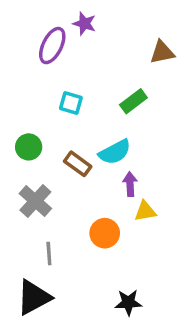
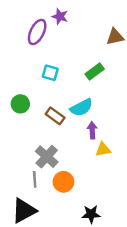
gray cross: (35, 201) -> (47, 157), moved
orange circle: (105, 233) -> (63, 182), moved

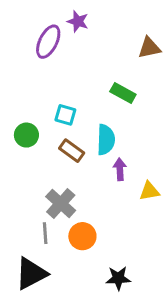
green rectangle: (95, 72) -> (123, 93), turned 66
cyan square: (50, 73) -> (65, 115), moved
cyan semicircle: (81, 107) -> (106, 140), turned -60
yellow triangle: (103, 149) -> (149, 191), moved

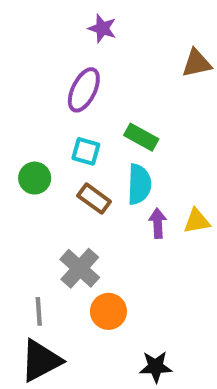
purple ellipse: (48, 42) -> (84, 90), moved
green rectangle: (123, 93) -> (141, 137), moved
yellow triangle: (149, 191) -> (197, 221), moved
gray line: (45, 233) -> (39, 311), moved

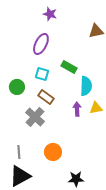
cyan semicircle: (139, 184) -> (86, 86), moved
gray cross: (80, 268) -> (35, 117), moved

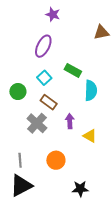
cyan square: (42, 74) -> (44, 78), turned 32
yellow triangle: (96, 108) -> (90, 136), moved, turned 40
purple arrow: (77, 109) -> (70, 121), moved

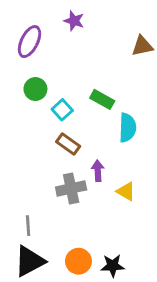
purple ellipse: (43, 46) -> (29, 42), moved
green circle: (18, 92) -> (35, 89), moved
gray cross: (37, 123) -> (71, 188), moved, turned 36
orange circle: (56, 160) -> (78, 261), moved

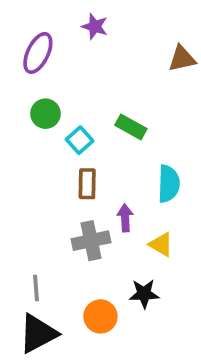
cyan semicircle: (127, 128) -> (169, 184), moved
brown rectangle: (68, 144) -> (87, 184), turned 55
orange circle: (78, 261) -> (100, 316), moved
black star: (113, 266) -> (144, 294), moved

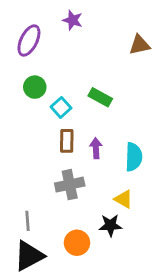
cyan semicircle: (169, 184) -> (134, 157), moved
purple arrow: (125, 218) -> (96, 148), moved
yellow triangle: (161, 244) -> (124, 199), moved

